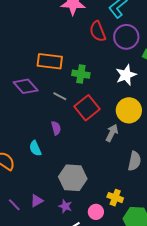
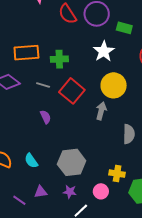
cyan semicircle: (35, 148) -> (31, 161), moved
purple triangle: (37, 201) -> (41, 192), turned 32

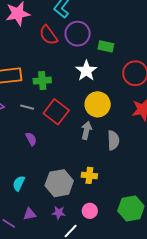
gray semicircle: (129, 134) -> (113, 140), moved
cyan semicircle: (31, 161) -> (19, 183), turned 63
yellow cross: (117, 174) -> (89, 175), moved

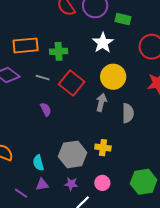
cyan semicircle: (19, 183) -> (38, 163), moved, turned -42

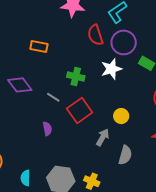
white star: (103, 43) -> (111, 69), moved
orange rectangle: (26, 45) -> (39, 46), moved, size x0.7
yellow circle: (113, 77) -> (121, 116), size x0.6

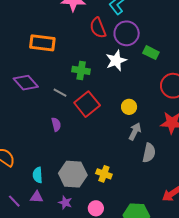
orange rectangle: (39, 46) -> (42, 43), size x1.4
gray arrow: (103, 137) -> (135, 131), moved
gray semicircle: (125, 155) -> (149, 153), moved

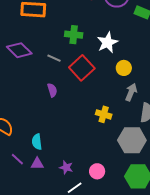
white star: (116, 61) -> (107, 43), moved
gray hexagon: (73, 174) -> (132, 140), moved
yellow cross: (104, 174) -> (104, 114), moved
purple line: (14, 201) -> (17, 159), moved

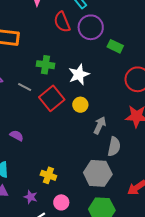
yellow circle: (124, 68) -> (80, 105), moved
purple semicircle: (52, 90) -> (17, 136), moved, turned -48
yellow cross: (104, 114) -> (48, 175), moved

